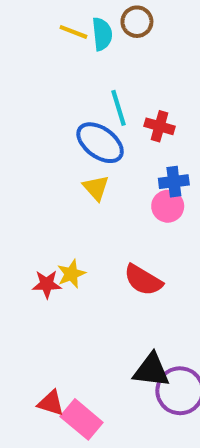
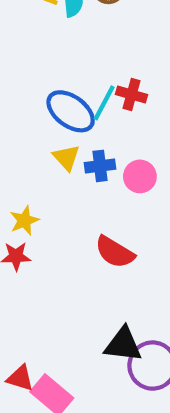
cyan line: (118, 108) -> (104, 103), moved, turned 45
blue cross: (174, 182) -> (100, 166), moved
yellow star: (71, 274) -> (24, 221), moved

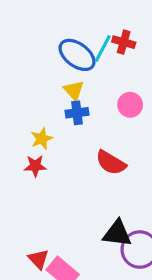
blue cross: (100, 166) -> (77, 113), moved
red triangle: (20, 378) -> (38, 259), turned 30

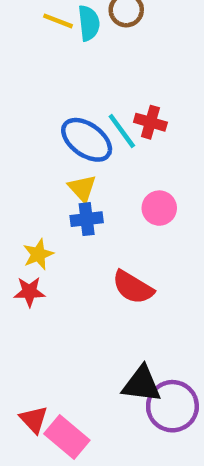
cyan line: (103, 48) -> (122, 131), turned -64

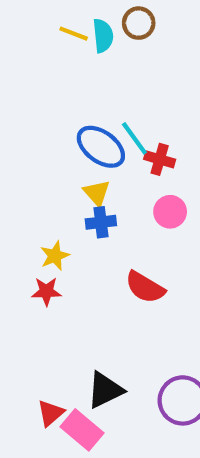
red cross: (150, 122) -> (160, 159), moved
black triangle: (142, 384) -> (105, 390), moved, turned -33
red triangle: (34, 419) -> (51, 413), turned 32

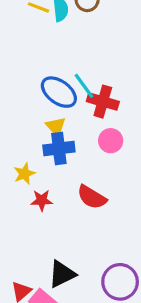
red cross: (160, 159) -> (103, 102), size x1.4
blue cross: (101, 222) -> (59, 149), size x1.4
red star: (46, 291) -> (42, 200), moved

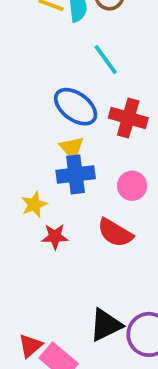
cyan line: (84, 86) -> (106, 60), moved
pink circle: (111, 141) -> (132, 186), moved
black triangle: (62, 274) -> (106, 325), moved

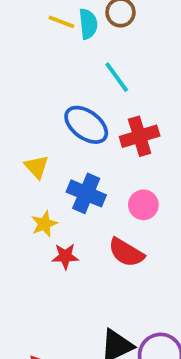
red cross: (128, 118) -> (140, 136), turned -33
yellow triangle: (72, 148) -> (37, 167), moved
blue cross: (76, 174) -> (86, 193), turned 30

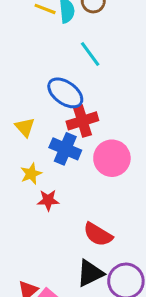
red cross: (140, 136) -> (82, 121), moved
pink circle: (143, 205) -> (112, 158), size x1.5
red semicircle: (126, 252) -> (98, 234), moved

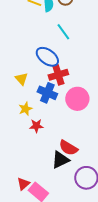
black triangle: (90, 273) -> (60, 160), moved

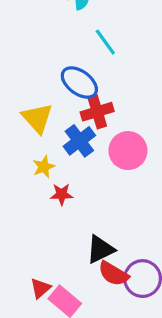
yellow triangle: (21, 79) -> (37, 118), size x1.5
blue cross: (47, 93) -> (79, 141), turned 30
red semicircle: (68, 148) -> (113, 274), moved

